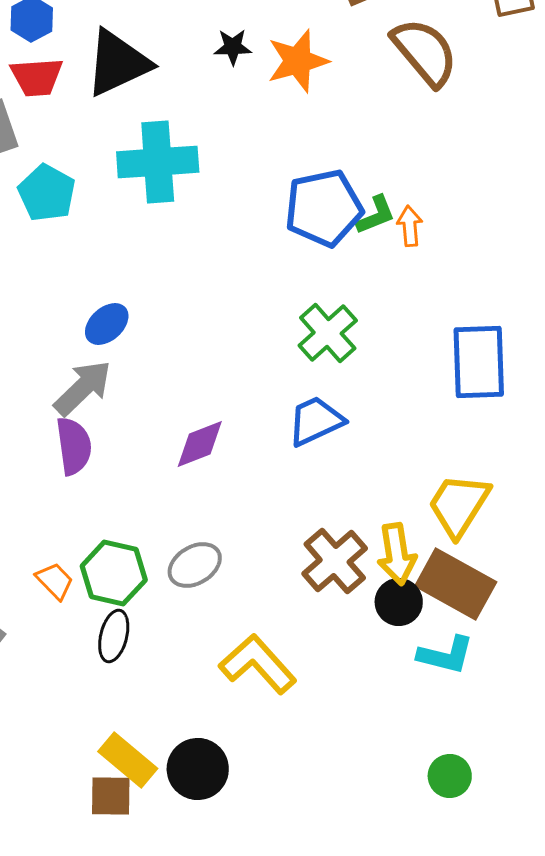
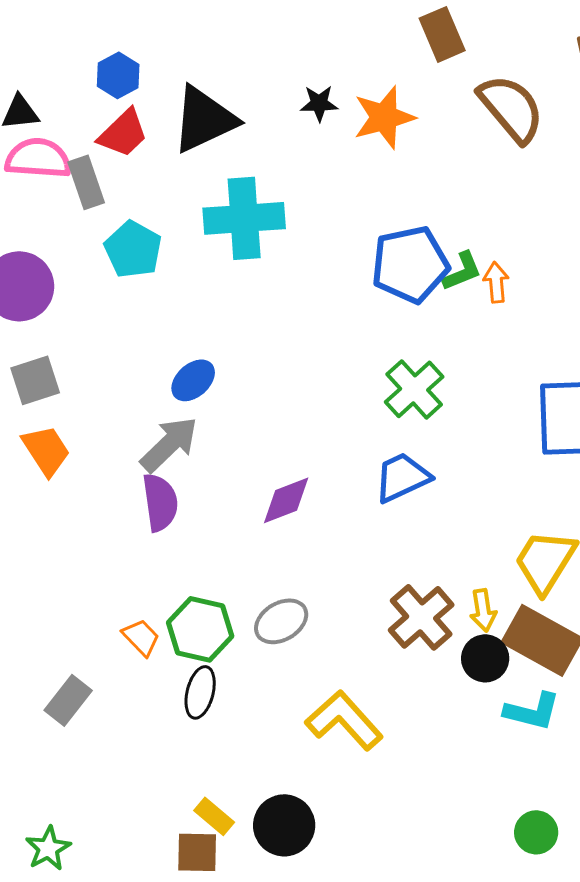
red trapezoid: (37, 77) -> (123, 133), turned -40
yellow arrow: (397, 554) -> (483, 610), size x0.7
yellow rectangle: (128, 760) -> (214, 816), size x0.7

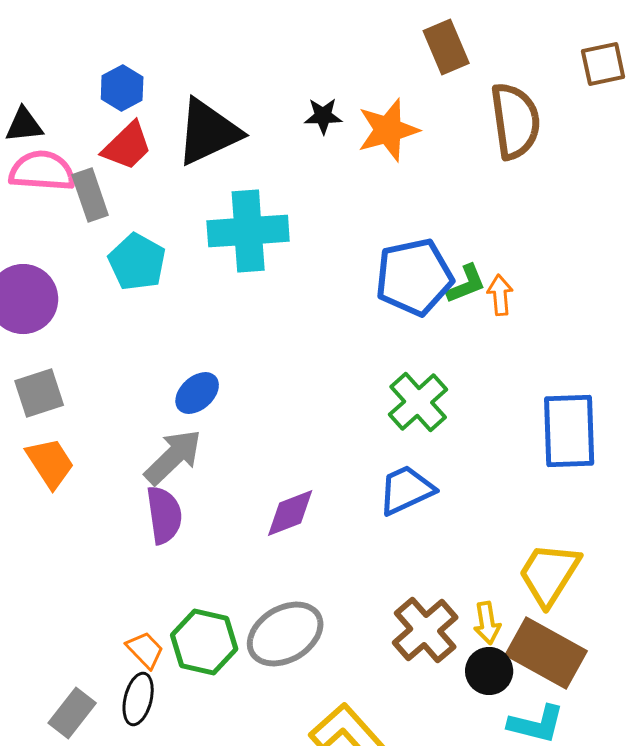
brown semicircle: (511, 108) -> (515, 121), turned 32
gray ellipse: (281, 621) -> (285, 634), size x1.4
black ellipse: (200, 692) -> (138, 699), moved

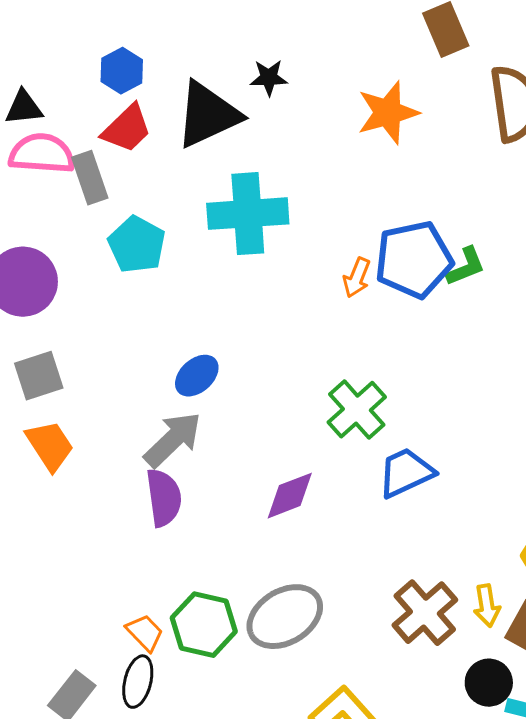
black star: (323, 116) -> (269, 78), moved
orange arrow: (500, 295) -> (357, 278), moved, turned -153
green cross: (418, 402) -> (357, 410), moved
black circle: (489, 671) -> (489, 683), moved

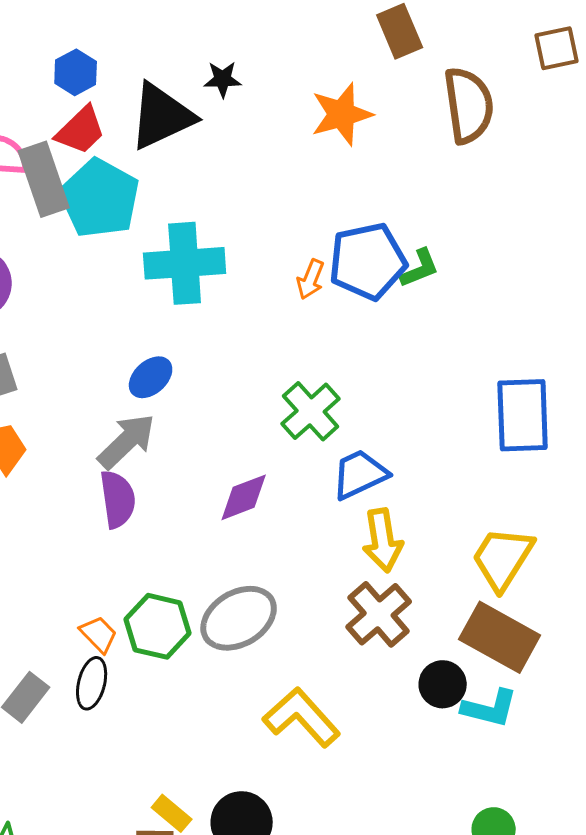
gray rectangle: (90, 178) -> (44, 179), size x1.4
cyan cross: (248, 214) -> (185, 263), moved
cyan pentagon: (137, 245) -> (100, 198), moved, size x1.4
yellow arrow: (487, 606) -> (383, 540), moved, size x1.5

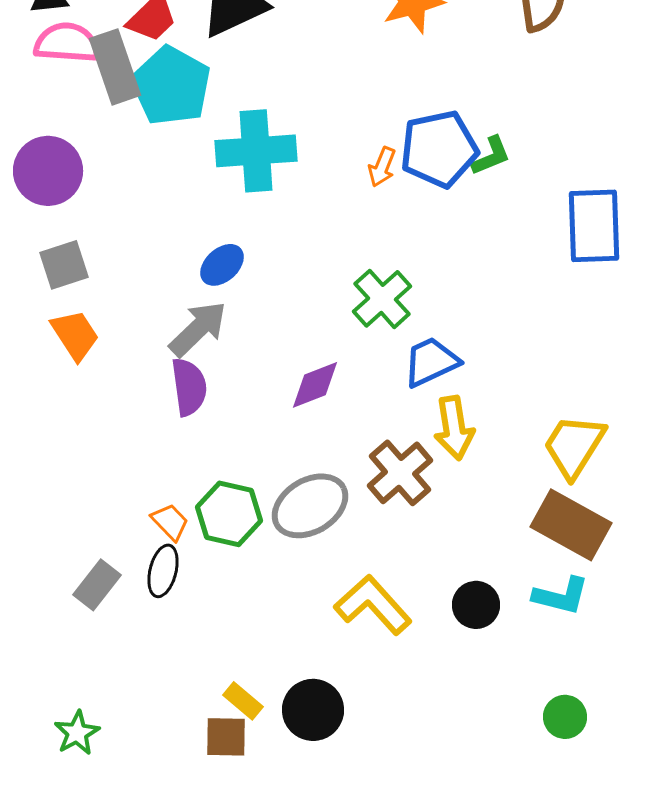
blue rectangle: (523, 415) -> (594, 226), moved
brown cross: (379, 614) -> (400, 473), moved
black circle: (443, 684) -> (476, 605), moved

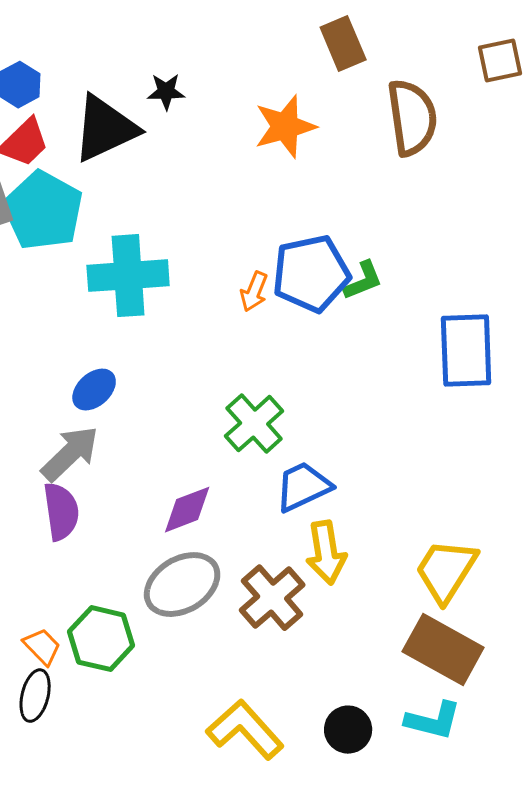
gray ellipse: (310, 506) -> (182, 585), moved

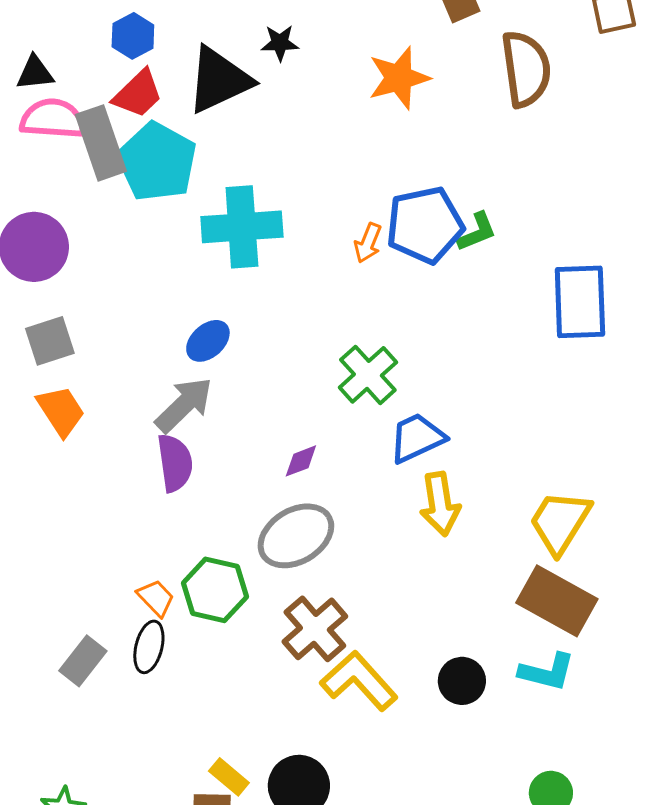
purple diamond: (187, 510) -> (301, 461), size x0.7
brown cross: (272, 598) -> (315, 629), moved

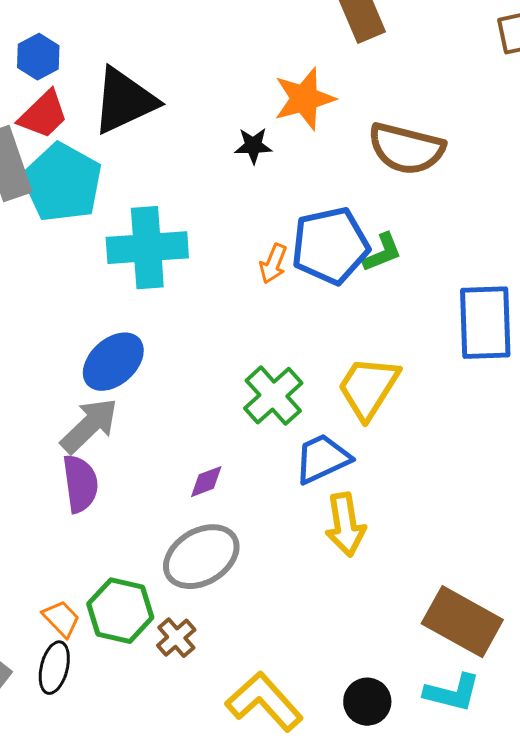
black star: (280, 43) -> (253, 146), moved
brown semicircle: (526, 69) -> (406, 149), moved, turned 112
blue ellipse: (208, 341) -> (113, 362), size x1.4
yellow trapezoid: (560, 522) -> (368, 388), moved
brown cross: (315, 629) -> (176, 638), moved, size x0.6

